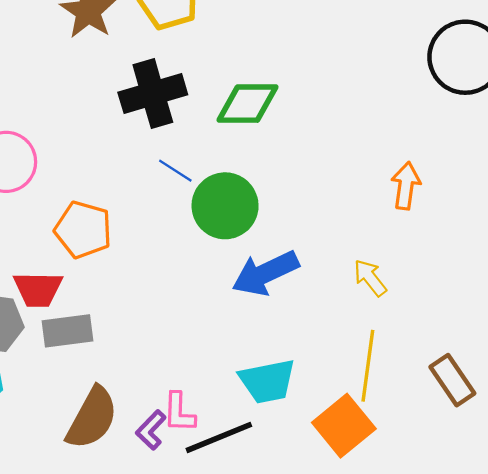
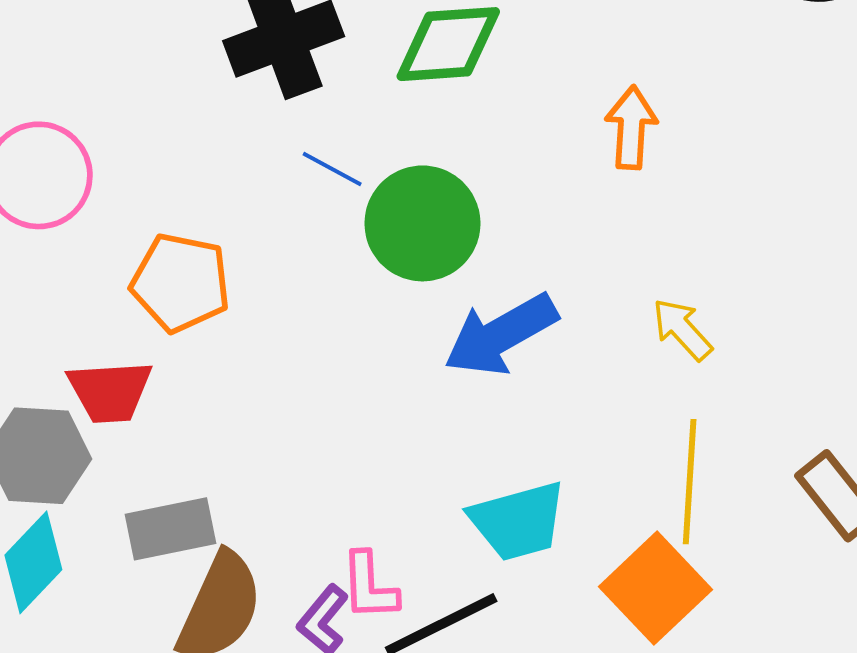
orange arrow: (406, 186) -> (631, 128), moved
gray rectangle: (68, 331) -> (170, 529), moved

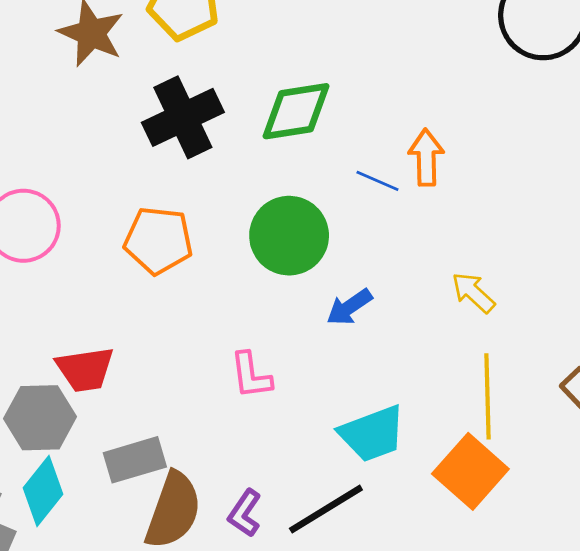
blue line: (332, 169) -> (377, 181), moved
orange pentagon: (181, 283) -> (158, 240), moved
blue arrow: (501, 335) -> (349, 307), size x0.6
pink L-shape: (369, 586) -> (251, 375), moved

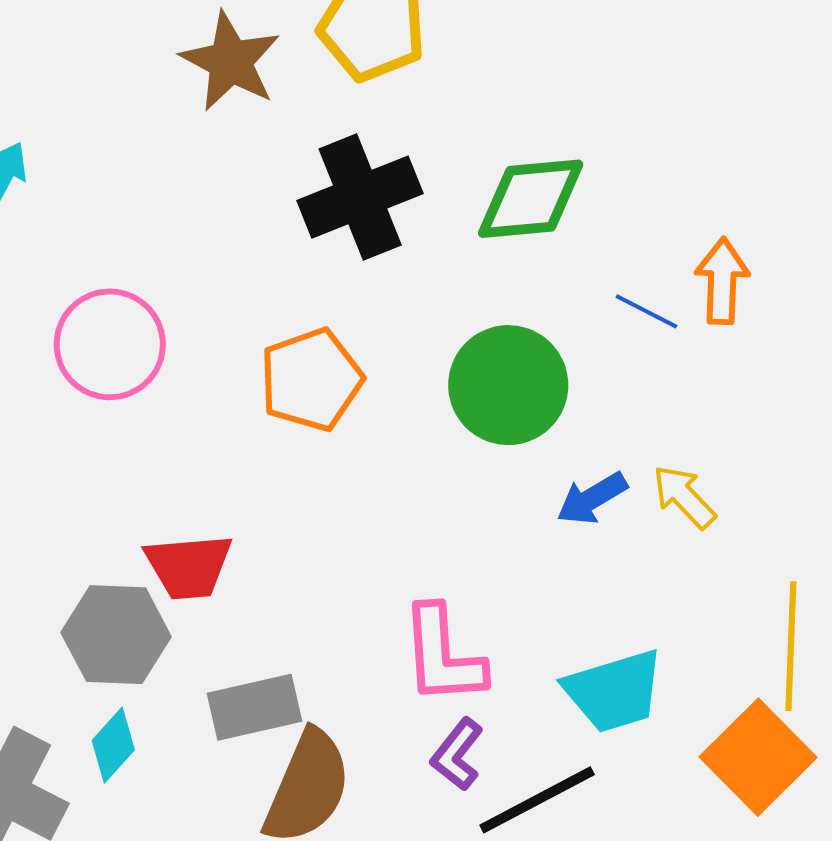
orange pentagon: (158, 240) -> (311, 380), turned -30
yellow arrow: (473, 293) -> (684, 497), moved
pink L-shape: (251, 375) -> (443, 655), moved, size x1.4
cyan diamond: (43, 491) -> (113, 745), size x0.7
purple L-shape: (245, 513) -> (457, 754), moved

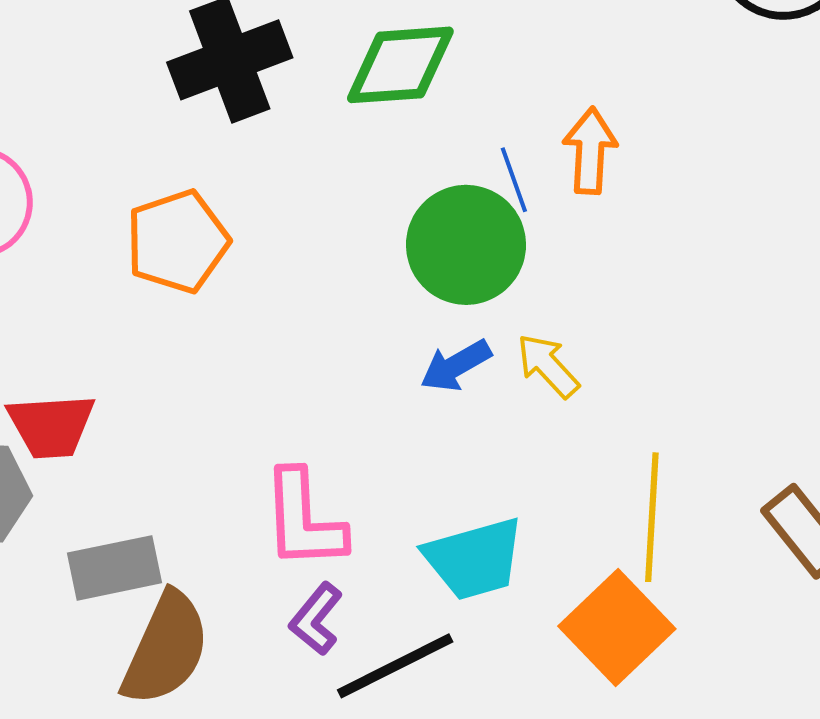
blue line: (646, 311) -> (514, 180), turned 42
green circle: (508, 385) -> (466, 245), moved

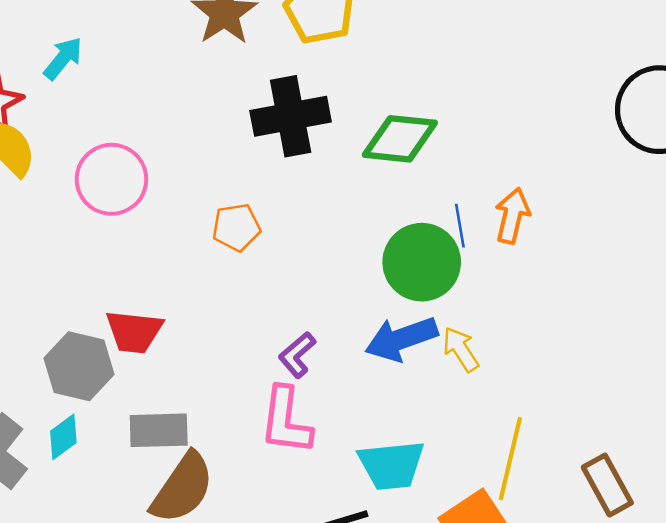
orange pentagon: (177, 242) -> (236, 227), size x0.7
blue arrow: (456, 366) -> (401, 339), size x1.5
purple L-shape: (316, 619) -> (297, 355), moved

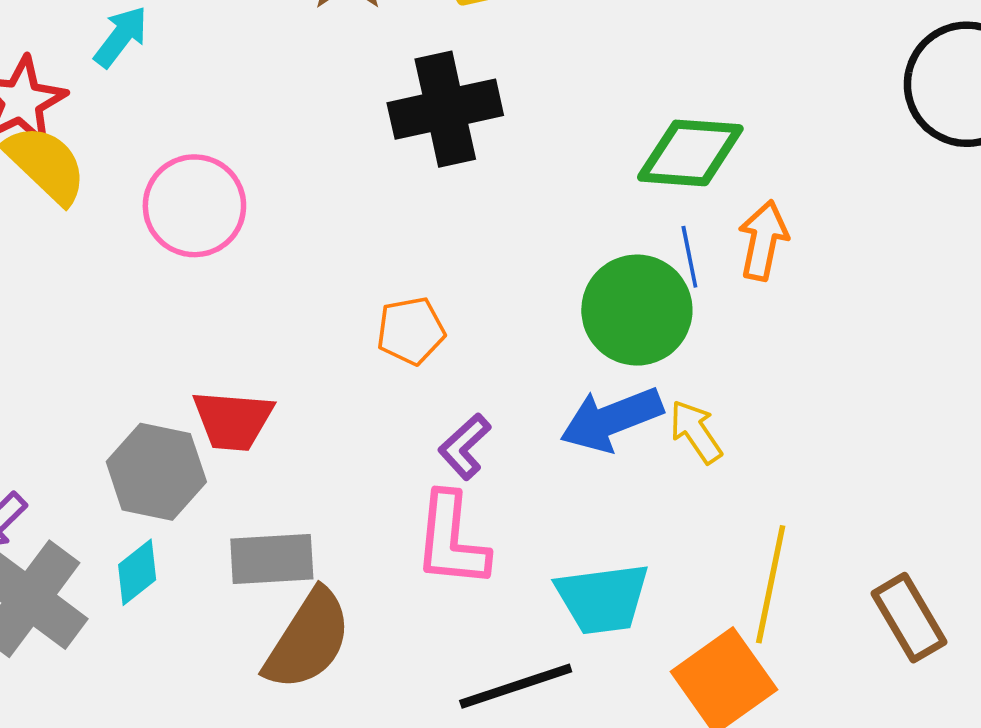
green diamond: (400, 139) -> (690, 153), moved
orange pentagon: (236, 227) -> (411, 331), moved

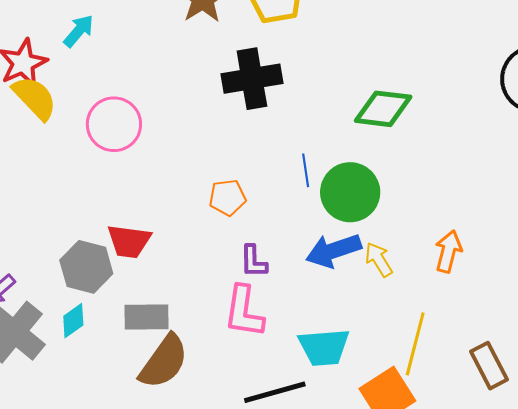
orange arrow: (763, 240) -> (448, 251), moved
blue line: (689, 257) -> (306, 170), moved
purple L-shape: (465, 446) -> (253, 261), turned -51

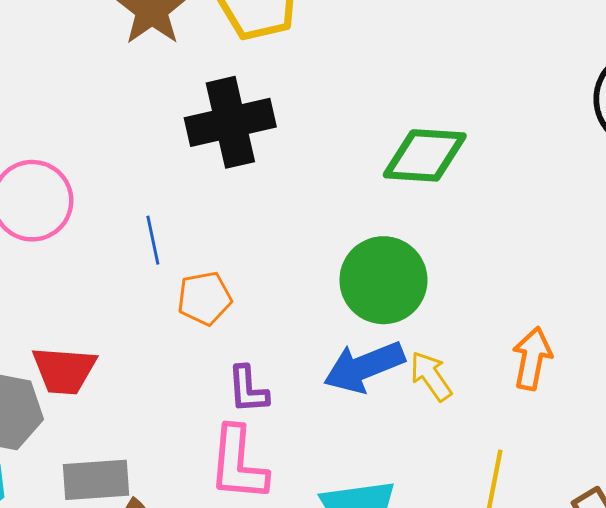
blue line: (306, 170) -> (153, 240), moved

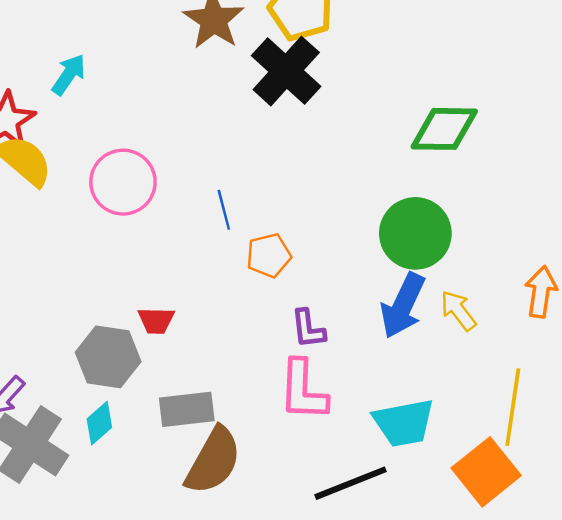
black cross: (230, 122) -> (286, 71), moved, turned -32
blue arrow: (364, 367) -> (403, 306), turned -40
red trapezoid: (64, 370) -> (156, 321), size x0.7

